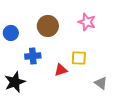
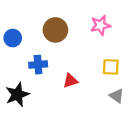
pink star: (87, 22) -> (100, 25), turned -30
yellow square: (79, 58) -> (111, 67), moved

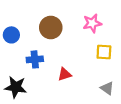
yellow square: (111, 67) -> (104, 52), moved
black star: (17, 95) -> (16, 87), turned 30

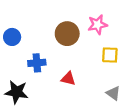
brown circle: (51, 28) -> (67, 34), moved
red triangle: (65, 74) -> (68, 79), turned 32

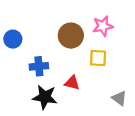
yellow square: (110, 55) -> (98, 58), moved
black star: (17, 92) -> (45, 97), moved

